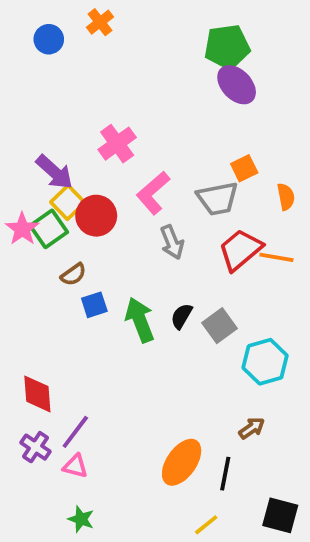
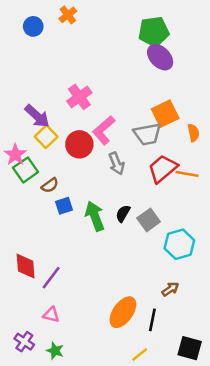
orange square: (244, 168) -> (165, 114), size x1.5
red circle: (96, 216) -> (79, 144), moved
green square: (49, 229) -> (26, 170), moved
purple line: (75, 432) -> (51, 278), moved
purple cross: (35, 447) -> (24, 342), moved

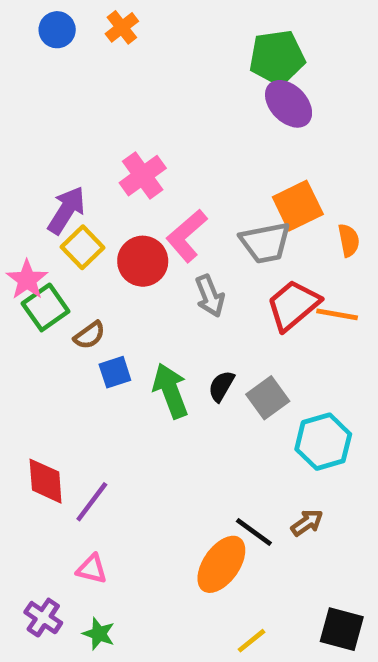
blue circle: (33, 26) -> (57, 30), moved
purple arrow: (37, 116) -> (66, 210), turned -100
black line: (152, 320) -> (254, 532), moved, turned -65

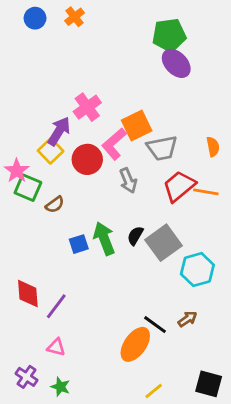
orange square: (298, 206) -> (137, 125), moved
purple arrow: (66, 210) -> (59, 131), moved
green square: (46, 307) -> (28, 188), turned -32
blue square: (115, 372) -> (79, 244), moved
gray square: (268, 398) -> (164, 243), size x1.4

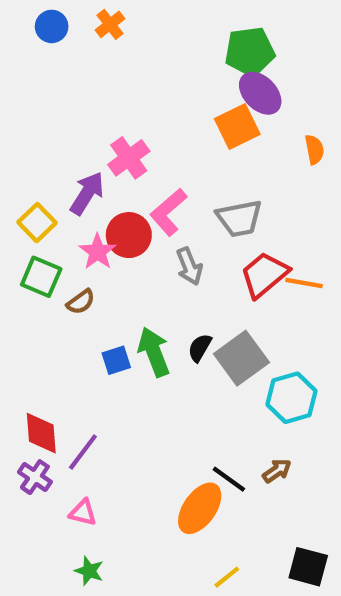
orange square: (137, 125) -> (237, 127), moved
orange semicircle: (213, 147) -> (314, 150), moved
yellow square: (51, 151) -> (37, 223), moved
pink star: (17, 171) -> (97, 252), moved
purple cross: (27, 377) -> (35, 477), moved

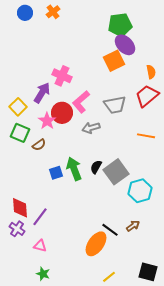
pink cross: (129, 158) -> (62, 76), turned -30
gray arrow: (189, 266) -> (91, 128), turned 96
red trapezoid: (264, 275) -> (147, 96), moved

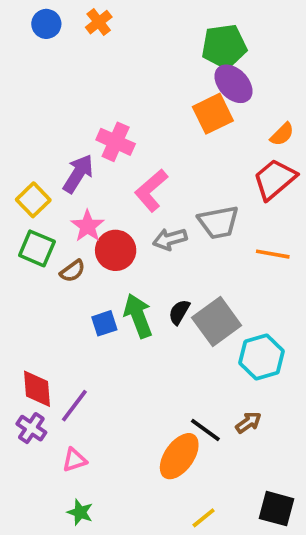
orange semicircle: (151, 72) -> (282, 134), turned 56
gray trapezoid: (115, 105) -> (218, 222), moved
red circle: (62, 113) -> (116, 250), moved
pink triangle: (40, 246) -> (74, 460), turned -32

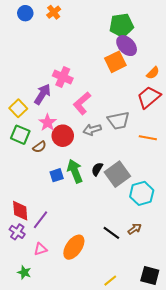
orange ellipse: (179, 456) -> (74, 247), moved
green star: (80, 512) -> (24, 272), moved

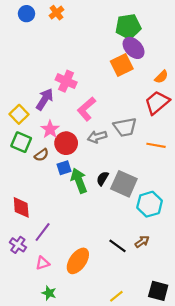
gray square: (117, 174) -> (124, 184), turned -30
blue square: (57, 175) -> (64, 168), moved
red diamond: (20, 211) -> (21, 207), moved
green star: (24, 272) -> (49, 293), moved

